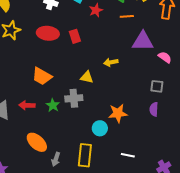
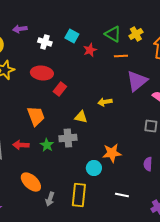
red rectangle: (75, 36) -> (60, 89), moved, turned 56
purple triangle: (143, 41) -> (137, 81), turned -40
orange trapezoid: (42, 76) -> (36, 116), turned -140
purple semicircle: (154, 109) -> (148, 164), moved

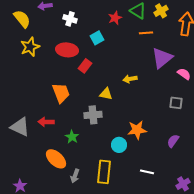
cyan square: (72, 36) -> (97, 38), moved, turned 32
red star: (90, 50) -> (115, 18), moved
green star: (47, 145) -> (72, 137), moved
purple semicircle: (148, 164) -> (173, 141), turned 32

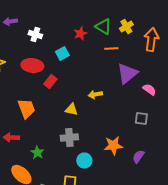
gray cross: (93, 115) -> (69, 138), moved
orange star: (137, 130) -> (113, 146), moved

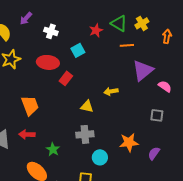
purple arrow: (10, 22) -> (26, 18), turned -40
orange arrow: (151, 40) -> (167, 36), size x0.6
orange trapezoid: (26, 108) -> (30, 105), moved

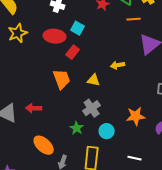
cyan square: (78, 50) -> (78, 28), moved, turned -32
orange trapezoid: (30, 105) -> (62, 79), moved
gray cross: (85, 134) -> (92, 108), turned -30
green star: (53, 149) -> (77, 128), moved

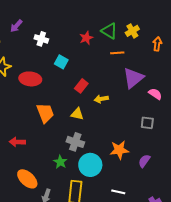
red ellipse: (55, 36) -> (30, 79), moved
red rectangle: (73, 52) -> (81, 86), moved
gray cross: (92, 108) -> (75, 142), turned -36
cyan circle: (107, 131) -> (90, 165), size x1.5

